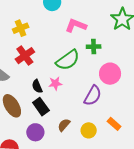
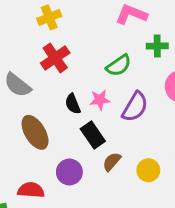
green semicircle: (68, 60) -> (119, 65), size x0.7
purple semicircle: (93, 96) -> (135, 107), moved
black rectangle: (41, 107) -> (93, 135), moved

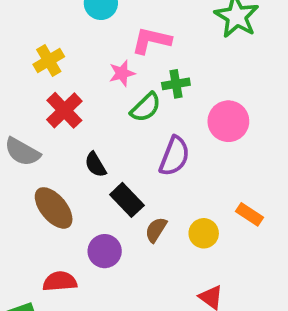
green cross: (157, 46) -> (176, 84), moved
pink star: (100, 100) -> (122, 73), moved

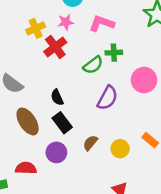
pink star: (122, 73) -> (66, 22), moved
red cross: (64, 110) -> (55, 47), moved
black rectangle: (127, 200) -> (62, 123), moved

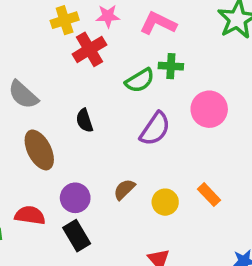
black rectangle: (62, 123) -> (77, 236), moved

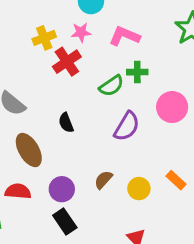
red semicircle: (30, 215) -> (18, 191), moved

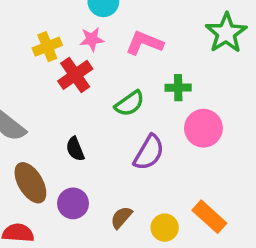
green cross: (137, 72) -> (178, 88), moved
orange rectangle: (176, 180) -> (209, 217), size x1.4
purple circle: (62, 189) -> (73, 203), moved

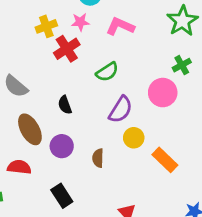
green cross: (178, 88) -> (182, 65), moved, turned -30
brown semicircle: (121, 217) -> (98, 158), turned -42
yellow circle: (165, 228) -> (134, 138), moved

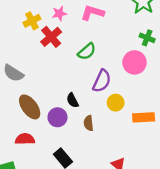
green cross: (182, 65) -> (147, 38), turned -32
black semicircle: (65, 105) -> (73, 100), moved
orange rectangle: (165, 160) -> (144, 117), turned -40

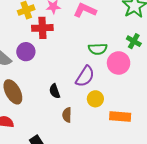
red cross: (51, 37) -> (42, 28), turned 30
green semicircle: (87, 51) -> (98, 49), moved, turned 30
purple circle: (57, 117) -> (26, 52), moved

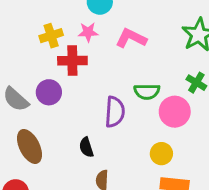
purple semicircle: (85, 76) -> (115, 112), moved, turned -30
yellow circle: (95, 99) -> (161, 154), moved

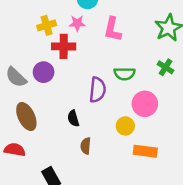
pink L-shape: (131, 38) -> (113, 29), turned -105
pink circle: (175, 112) -> (145, 104), moved
yellow circle: (161, 154) -> (125, 126), moved

